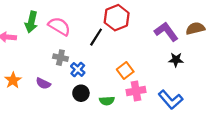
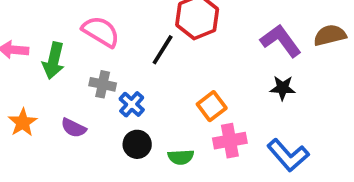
green arrow: (31, 22) -> (54, 61), moved
black star: (176, 60) -> (283, 88), moved

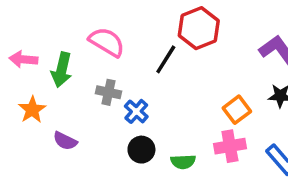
orange square: (212, 106) -> (237, 110), moved
orange star: (23, 122) -> (32, 110), moved
purple semicircle: (74, 128) -> (65, 141), moved

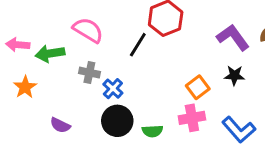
green arrow: (62, 70) -> (50, 53), turned 68
purple semicircle: (65, 141) -> (60, 125), moved
black circle: (141, 150) -> (117, 121), size x1.4

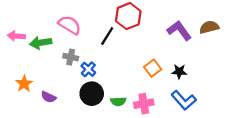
black star: (234, 75) -> (179, 71), moved
orange star: (25, 87) -> (24, 84), moved
pink cross: (192, 118) -> (144, 104), moved

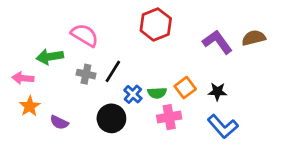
pink arrow: (16, 36) -> (23, 78), moved
black line: (107, 36) -> (113, 71), moved
blue cross: (88, 69) -> (133, 94), moved
green semicircle: (118, 101) -> (157, 93), moved
pink cross: (144, 104) -> (169, 117), moved

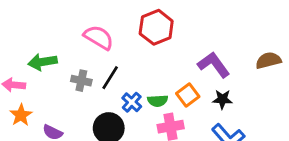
pink semicircle: (85, 35) -> (99, 37), moved
brown semicircle: (254, 38) -> (268, 60), moved
purple L-shape: (217, 42) -> (214, 65), moved

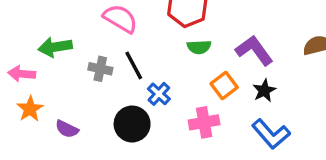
black line: (110, 78) -> (134, 65), turned -60
black star: (222, 99) -> (264, 91), turned -30
green semicircle: (158, 101) -> (199, 47), moved

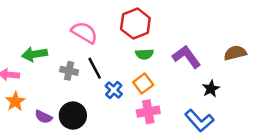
orange square: (224, 86) -> (143, 84), moved
black star: (264, 91) -> (211, 89), moved
black circle: (132, 124) -> (73, 116), moved

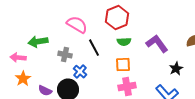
black line: (95, 68) -> (94, 48), moved
orange square: (143, 84) -> (123, 65), turned 35
blue cross: (114, 90) -> (80, 72), moved

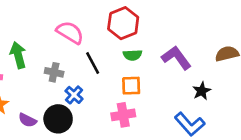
green arrow: (38, 42) -> (18, 55), turned 84
pink cross: (127, 87) -> (123, 115), moved

